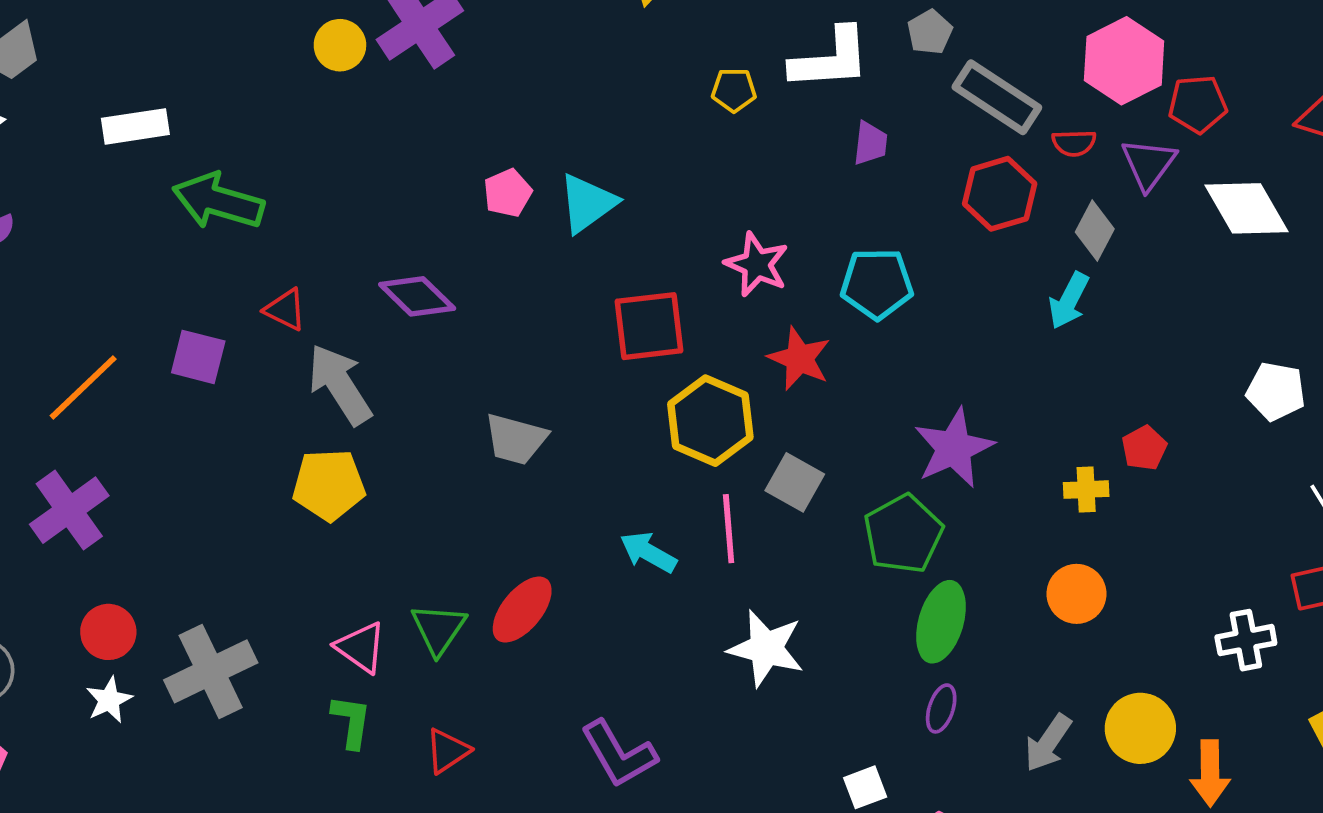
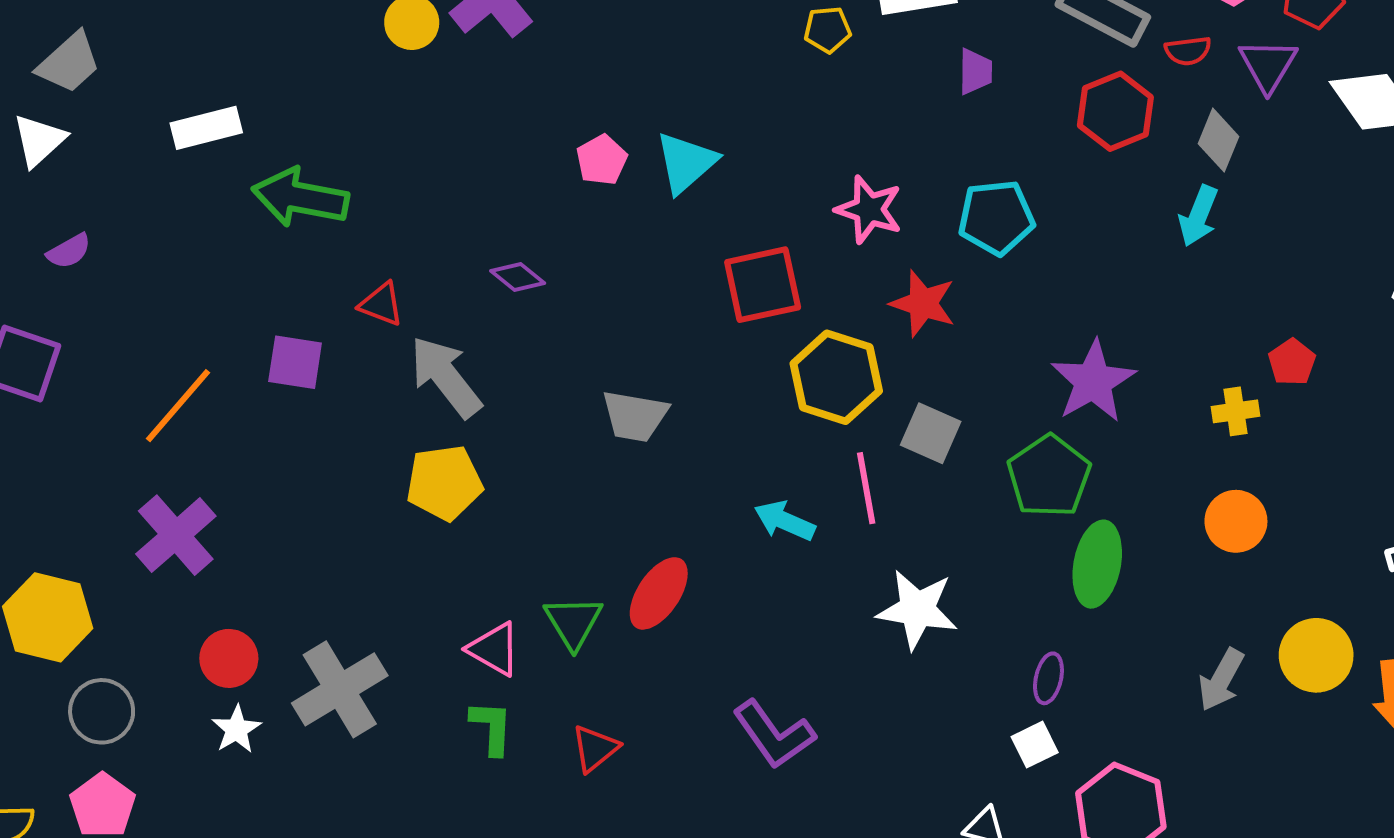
purple diamond: (417, 296) -> (518, 277), size x0.7
purple ellipse: (941, 708) -> (1048, 678), moved

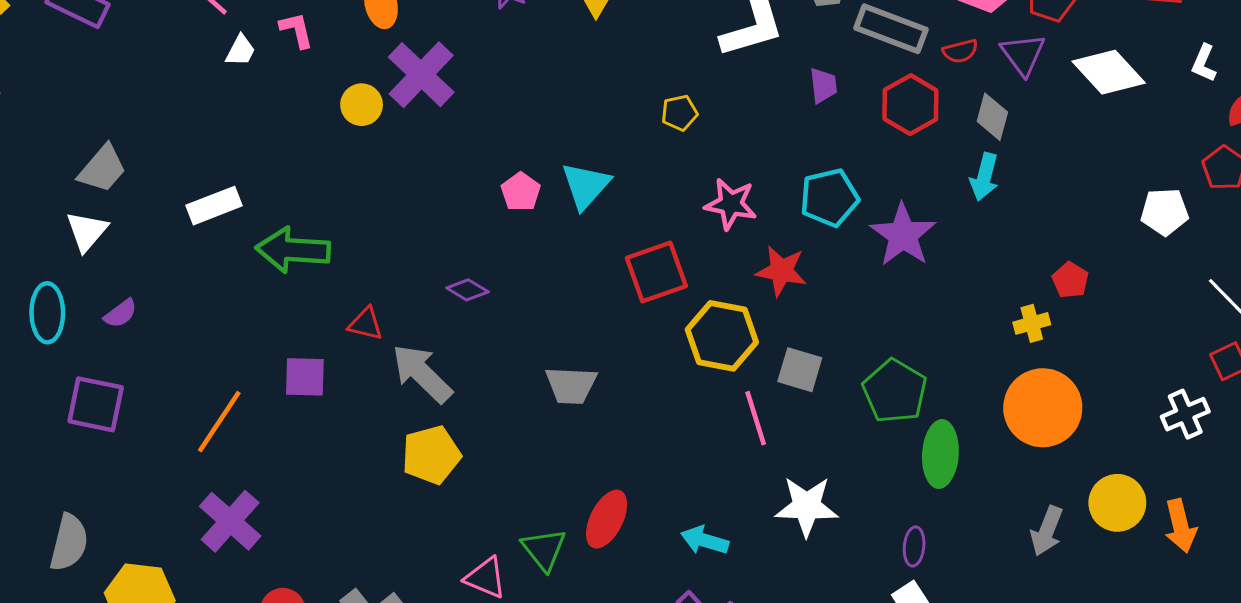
yellow pentagon: (828, 30) -> (679, 113), moved
purple trapezoid: (975, 72) -> (823, 85), moved
purple star: (1093, 381) -> (903, 235), moved
cyan arrow: (785, 521) -> (705, 540), moved
orange circle: (1236, 521) -> (1043, 408), size x1.6

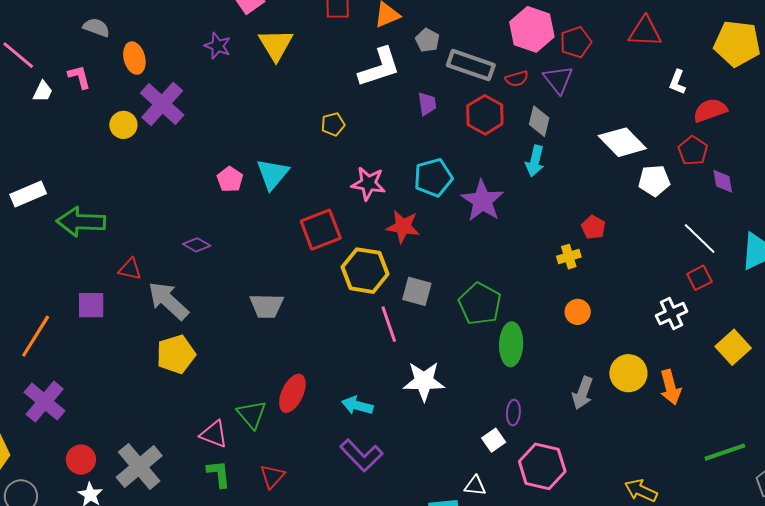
white diamond: (1109, 72) -> (622, 142), moved
orange circle: (1043, 408) -> (578, 312), size x0.5
purple ellipse: (914, 546) -> (513, 413), moved

